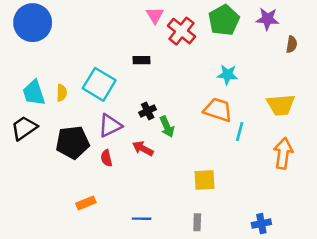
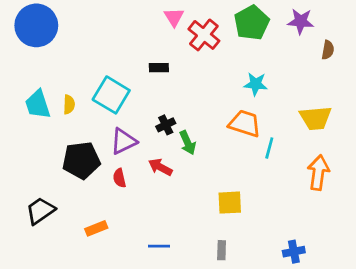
black trapezoid: (24, 128) -> (40, 211), moved

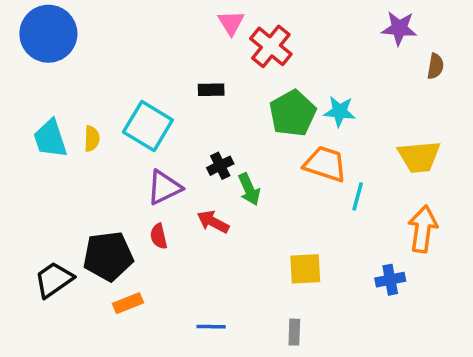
green pentagon: (252, 23) -> (293, 113), moved
black pentagon: (81, 160) -> (108, 256), moved
blue cross: (294, 252) -> (390, 280), moved

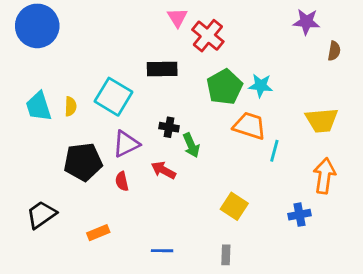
black rectangle: (211, 90) -> (162, 69), size x1.5
black cross: (220, 166) -> (169, 127), turned 36
black pentagon: (108, 256) -> (83, 162), moved
yellow square: (305, 269) -> (234, 206), turned 36

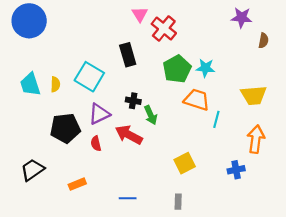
black rectangle: (162, 69) -> (128, 55), turned 75
red arrow: (163, 170) -> (129, 135), size x1.4
yellow square: (234, 206) -> (185, 163), turned 30

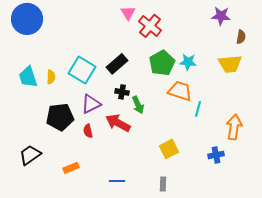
black rectangle: (128, 55) -> (117, 64), moved, turned 65
yellow trapezoid: (254, 95) -> (230, 64), moved

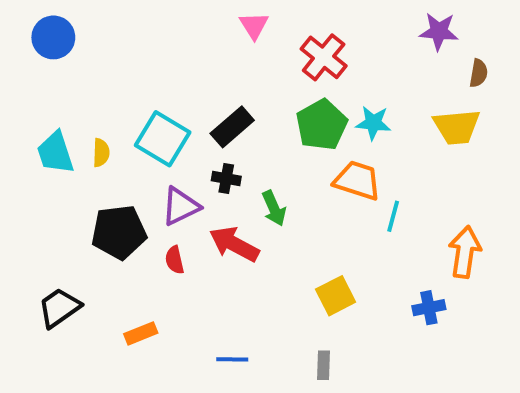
blue circle: (27, 19) -> (53, 37), size x0.7
red cross: (150, 26) -> (324, 57), moved
black cross: (122, 92) -> (226, 178), moved

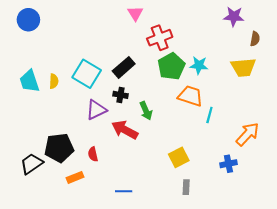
red cross: (324, 57) -> (160, 38), moved, turned 30
black pentagon: (119, 232) -> (59, 148), moved
orange arrow: (465, 252) -> (248, 134), turned 35
red semicircle: (175, 260) -> (93, 154), moved
gray rectangle: (324, 365) -> (186, 187), moved

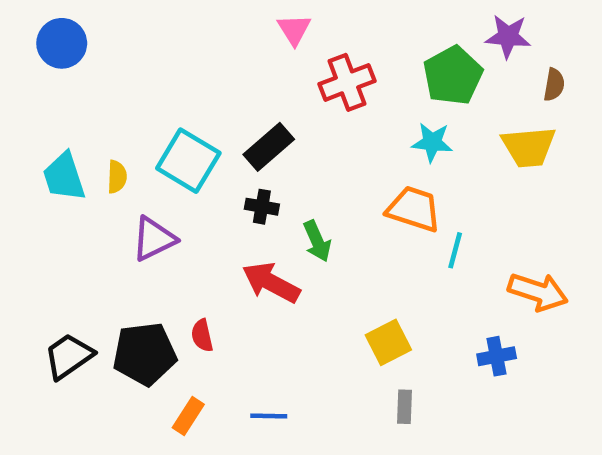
green pentagon: (171, 66) -> (453, 76), moved
purple triangle: (96, 110) -> (154, 239), moved
orange arrow: (248, 134) -> (538, 292), turned 65
black pentagon: (59, 148) -> (145, 354), moved
orange rectangle: (75, 177) -> (188, 416), moved, turned -35

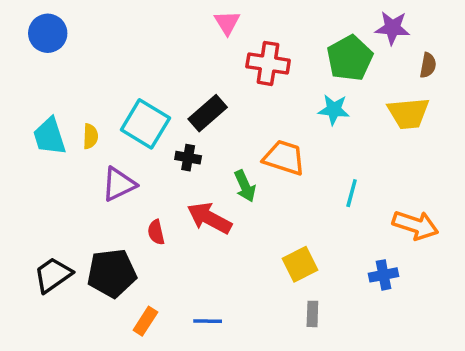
red cross: (347, 82) -> (268, 63), turned 30
black cross: (262, 207) -> (188, 158), moved
orange trapezoid: (414, 209) -> (284, 158), moved
red semicircle: (202, 335) -> (156, 232), moved

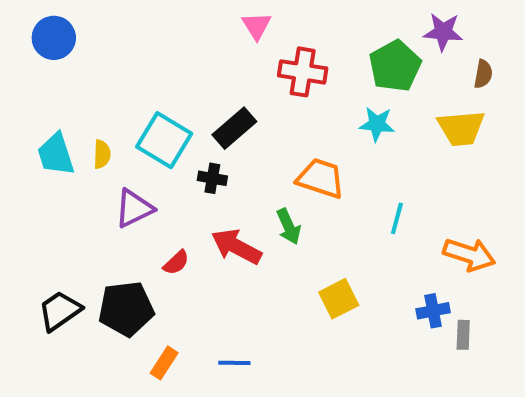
green arrow: (245, 186) -> (289, 226), moved
red semicircle: (156, 232) -> (176, 263), turned -120
gray rectangle: (312, 314) -> (463, 335), moved

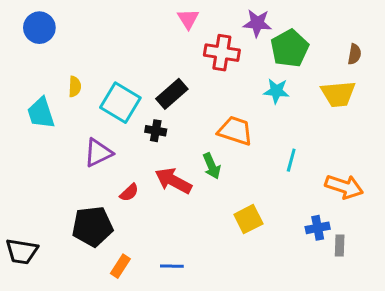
purple star: (443, 32) -> (257, 23), moved
yellow semicircle: (102, 154) -> (75, 87), moved
black trapezoid: (60, 311) -> (22, 251), moved, turned -136

